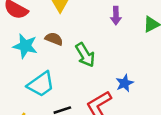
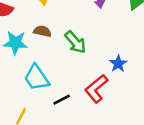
cyan trapezoid: (41, 84) -> (37, 78), turned 100

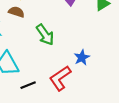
brown semicircle: (42, 31) -> (16, 12), moved

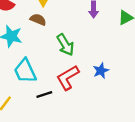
red L-shape: (60, 78) -> (68, 78), moved

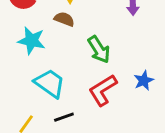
cyan trapezoid: (25, 71) -> (50, 83), turned 152
black line: (44, 95) -> (64, 117), moved

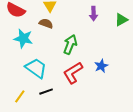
green arrow: (99, 50) -> (70, 45), turned -126

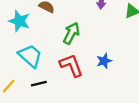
red L-shape: (73, 73) -> (71, 65), turned 95

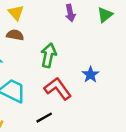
black line: (39, 84) -> (44, 118), moved

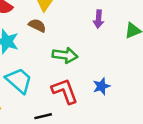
green arrow: (49, 55) -> (65, 55), turned 70

